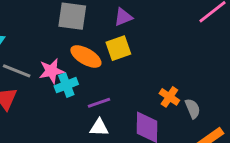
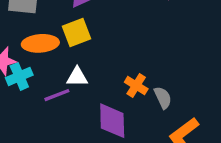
orange ellipse: (86, 56) -> (40, 43), turned -32
white triangle: (99, 127) -> (77, 77), moved

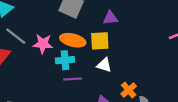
cyan cross: (19, 76) -> (65, 60), moved
white triangle: (77, 77) -> (104, 65), moved

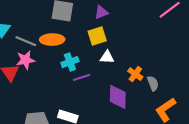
gray line: (16, 36) -> (26, 41), moved
orange ellipse: (73, 40) -> (52, 40), moved
pink star: (43, 44) -> (25, 60), moved

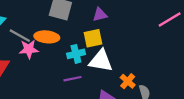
white triangle: (107, 57) -> (101, 61), size x1.6
pink star: (25, 60) -> (29, 49), moved
cyan cross: (70, 62) -> (76, 54), moved

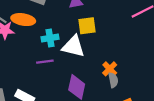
yellow square: (93, 38) -> (87, 26), moved
orange cross: (128, 81) -> (110, 69), moved

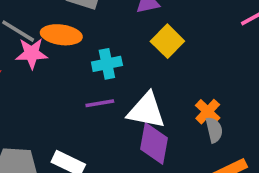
yellow square: (87, 26) -> (167, 41), turned -36
white triangle: (73, 46) -> (146, 111), moved

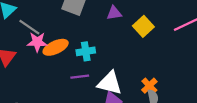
orange ellipse: (61, 35) -> (56, 47), moved, turned -35
yellow square: (167, 41) -> (143, 26), moved

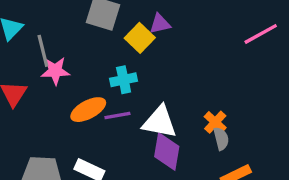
yellow square: (143, 26) -> (140, 38), moved
gray line: (29, 27) -> (43, 51), turned 45
orange ellipse: (56, 47) -> (88, 110), moved

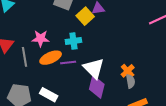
gray line: (43, 51) -> (24, 57), moved
pink star: (55, 71) -> (41, 38), moved
white triangle: (160, 122) -> (94, 68), turned 30

